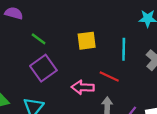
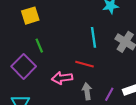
green line: (39, 39) -> (39, 46), moved, turned 40
yellow square: (87, 41) -> (30, 16), moved

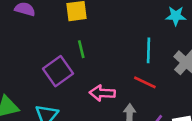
red line: (84, 64) -> (145, 82), moved

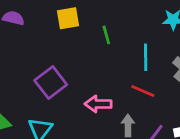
green line: (81, 49) -> (106, 35), moved

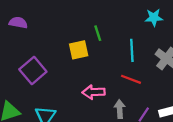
yellow square: (68, 18) -> (79, 50), moved
purple square: (51, 82) -> (33, 70), moved

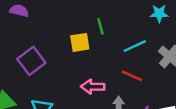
cyan line: (132, 50) -> (135, 46), turned 65

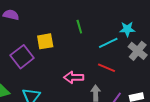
cyan star: (159, 14) -> (127, 29), moved
yellow square: (80, 42) -> (45, 41), moved

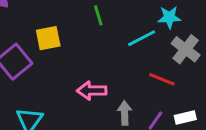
red line: (106, 68) -> (162, 79), moved

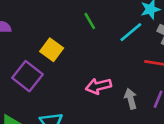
yellow square: (48, 38) -> (52, 50), turned -30

